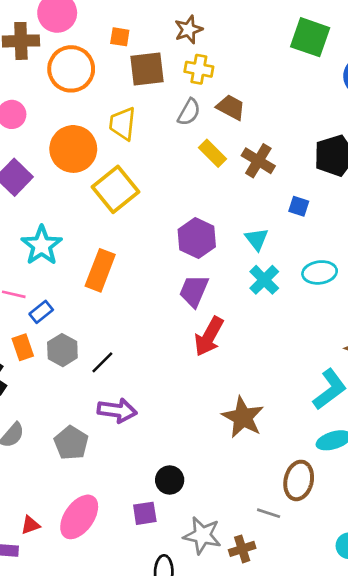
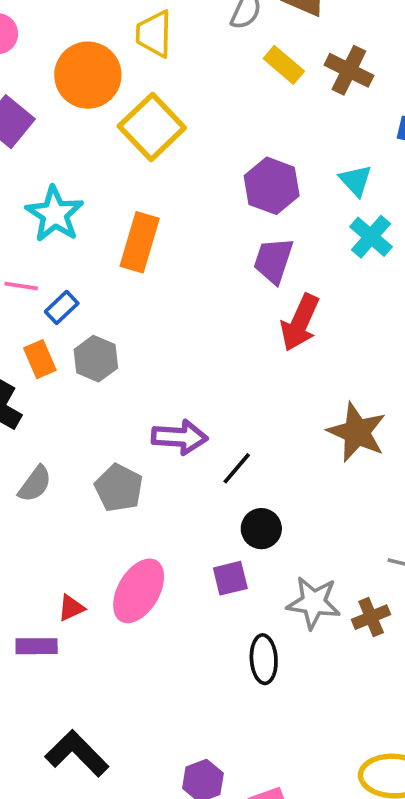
black line: (102, 362) -> (237, 468), moved

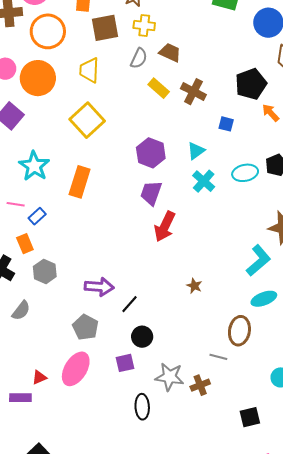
orange circle: (88, 75) -> (38, 78), moved
cyan triangle: (356, 180) -> (196, 151), turned 36
gray hexagon: (96, 359) -> (45, 272), moved
brown star: (357, 432) -> (194, 286), size x0.5
gray pentagon: (119, 488) -> (85, 327), moved

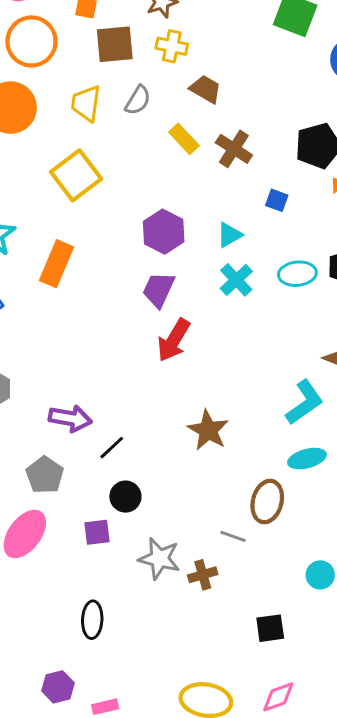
gray semicircle: (139, 58) -> (138, 100), moved
brown star: (194, 286) -> (208, 430), size x1.8
black ellipse: (142, 407) -> (92, 620), moved

